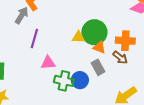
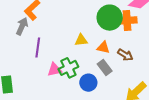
green circle: (94, 32) -> (110, 18), moved
orange cross: (125, 41) -> (127, 20), moved
green cross: (64, 81) -> (68, 68), moved, turned -30

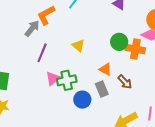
green circle: (110, 18) -> (119, 42), size x0.7
yellow triangle: (81, 40) -> (78, 46), moved, turned 32
pink triangle: (55, 70) -> (53, 78), turned -42

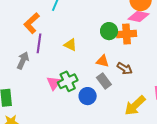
gray arrow: (32, 28) -> (23, 60), moved
purple line: (42, 53) -> (39, 43), moved

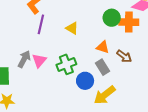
gray arrow: (23, 60) -> (24, 59), moved
pink triangle: (54, 83) -> (39, 61), moved
yellow arrow: (135, 106) -> (105, 95), moved

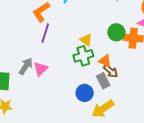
yellow triangle: (72, 28) -> (86, 40), moved
brown arrow: (124, 56) -> (111, 71), moved
green cross: (66, 64) -> (83, 56), moved

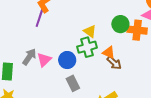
purple line: (45, 33) -> (40, 17), moved
gray rectangle: (103, 81) -> (73, 83), moved
blue circle: (85, 93) -> (67, 60), moved

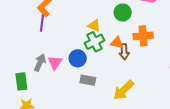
orange cross: (137, 30) -> (143, 36), moved
brown arrow: (114, 63) -> (124, 52), turned 56
gray rectangle: (73, 83) -> (88, 80), turned -42

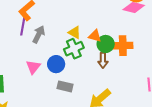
green circle: (123, 13) -> (106, 44), moved
orange triangle: (117, 43) -> (95, 36), moved
gray arrow: (40, 63) -> (39, 34), moved

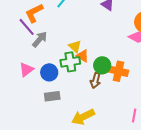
purple line: (23, 26) -> (27, 27), turned -66
orange triangle: (95, 36) -> (83, 56), moved
gray rectangle: (65, 86) -> (52, 96), turned -35

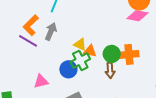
gray arrow: (40, 39) -> (51, 31), moved
pink triangle: (26, 70) -> (41, 81), turned 42
blue circle: (49, 72) -> (68, 69), moved

